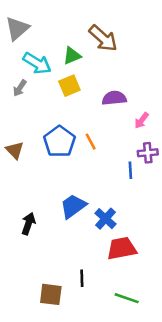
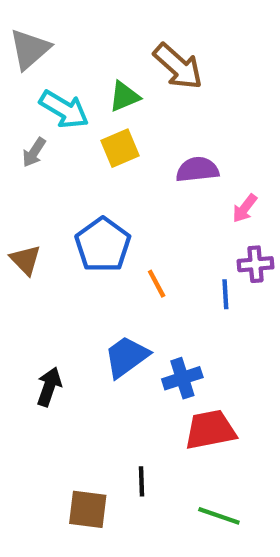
orange line: (91, 142) -> (157, 284), moved
blue cross: (105, 219) -> (182, 378), turned 30

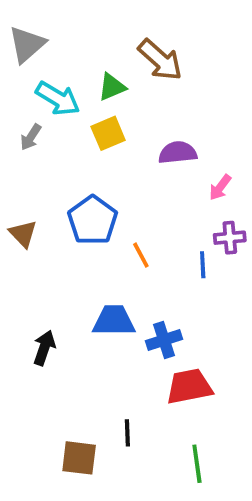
blue trapezoid: (126, 357) -> (114, 321), turned 36
green line: (219, 516) -> (197, 464), turned 63

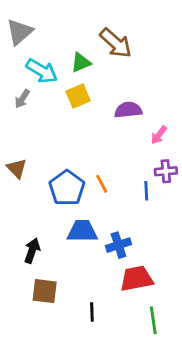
blue pentagon: (93, 220) -> (67, 188), moved
brown square: (79, 458) -> (45, 291), moved
green line: (197, 464) -> (153, 320), moved

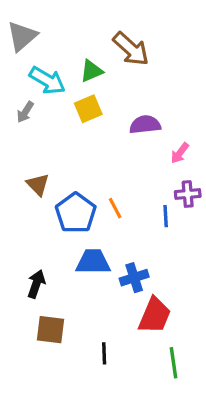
brown triangle: (17, 168) -> (38, 185), moved
red trapezoid: (137, 279) -> (155, 315), turned 124

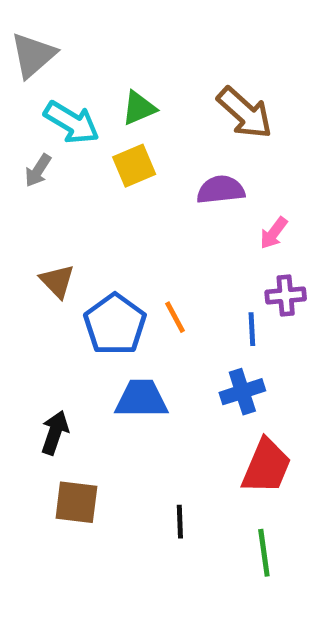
brown arrow: (131, 49) -> (245, 113), moved
blue cross: (134, 278) -> (242, 392), moved
red trapezoid: (155, 315) -> (266, 466), moved
black line: (104, 353) -> (180, 522), moved

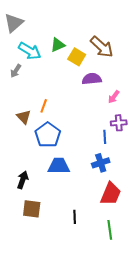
yellow square: (134, 166) -> (77, 57), moved, turned -36
orange line: (175, 317) -> (44, 106), moved, turned 48

